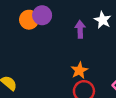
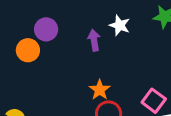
orange circle: (29, 20) -> (28, 50), moved

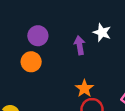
orange circle: (28, 50) -> (31, 62), moved

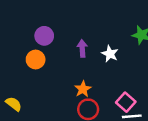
white star: (102, 32) -> (110, 54), moved

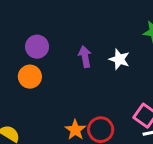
orange star: (83, 89) -> (75, 130), moved

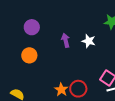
purple circle: (37, 47) -> (32, 27), moved

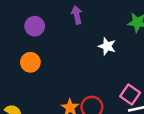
purple arrow: (66, 40) -> (77, 15), moved

